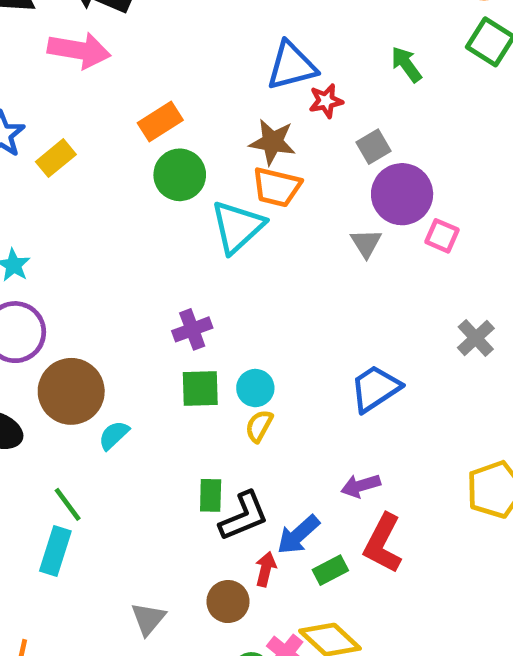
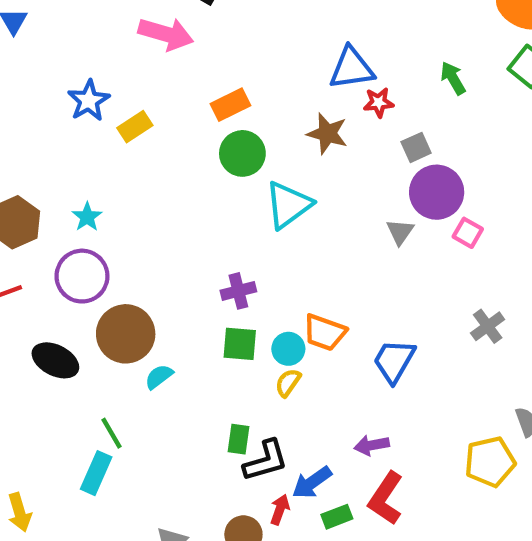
orange trapezoid: (277, 187) -> (325, 332), moved
blue trapezoid: (375, 388) -> (394, 361), turned -33

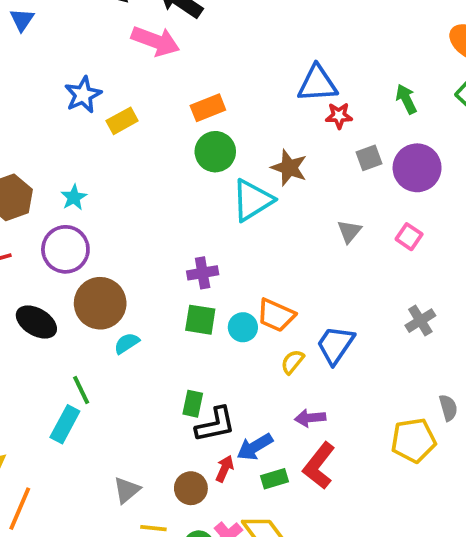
brown star: (327, 134) -> (289, 168), moved
purple circle: (437, 192) -> (417, 168), moved
yellow semicircle: (288, 383) -> (292, 362), moved

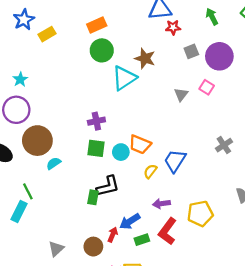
pink square: (409, 237) -> (207, 87), moved
black L-shape: (215, 425) -> (108, 186), moved
yellow pentagon: (413, 440) -> (200, 214), moved

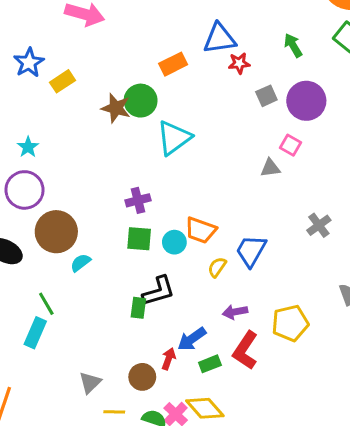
orange rectangle: (97, 25) -> (173, 64), moved
brown star: (145, 58) -> (116, 108), moved
gray triangle: (181, 94) -> (270, 168), moved, turned 48

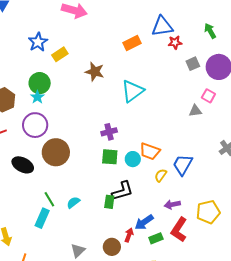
green circle: (141, 101) -> (40, 83), moved
cyan semicircle: (81, 263) -> (73, 202), moved

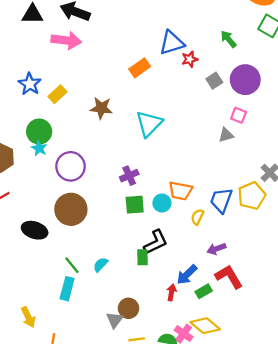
purple circle: (35, 125) -> (71, 166), moved
yellow pentagon: (208, 212) -> (252, 196), moved
red L-shape: (179, 230) -> (229, 277), turned 125
brown circle: (112, 247) -> (129, 308), moved

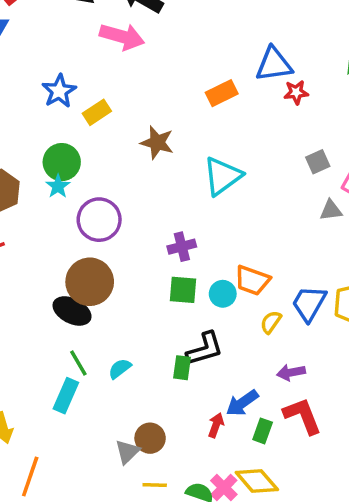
gray square: (214, 81) -> (318, 162), moved
black ellipse: (35, 230) -> (72, 311), moved
green rectangle: (204, 291) -> (263, 431), turned -49

